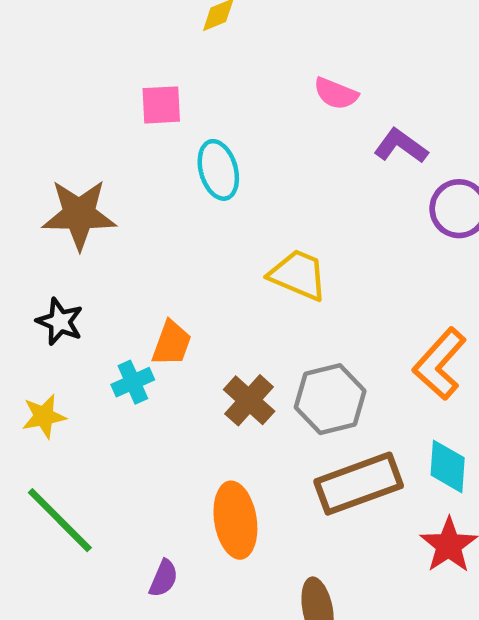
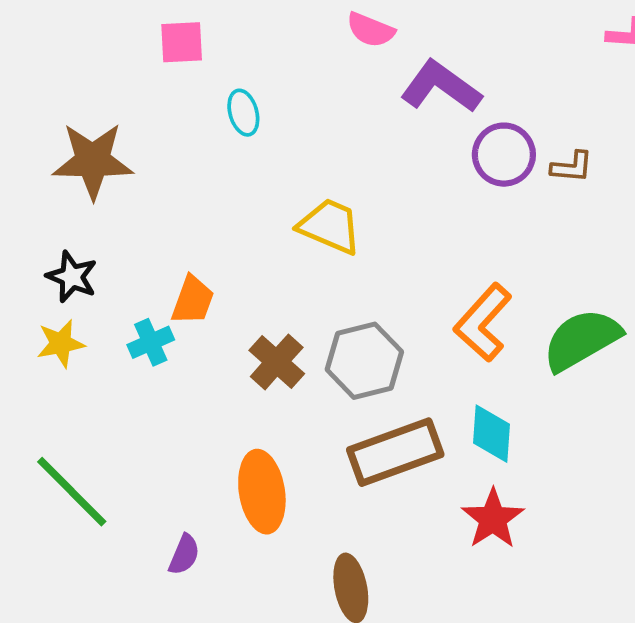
purple L-shape: (401, 146) -> (441, 87), size x1.4
cyan ellipse: (218, 170) -> (243, 113), size x0.7
yellow star: (44, 416) -> (61, 343), moved

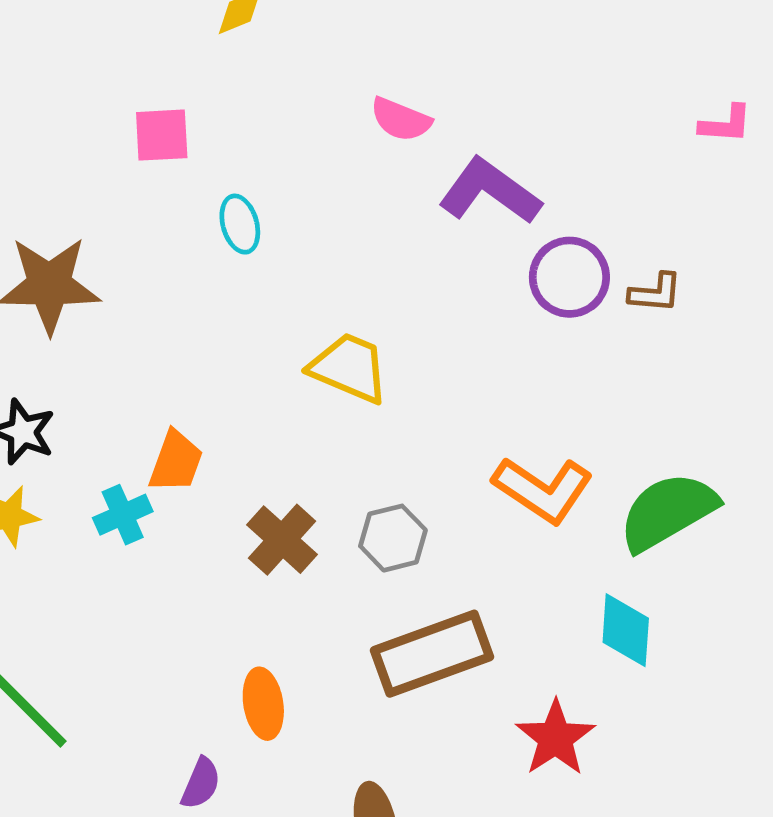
orange L-shape: (483, 322) -> (543, 490), turned -98
gray hexagon: (364, 361) -> (393, 538), size x0.7
cyan diamond: (492, 434) -> (626, 630), moved
orange ellipse: (262, 492) -> (263, 704), size x0.7
purple semicircle: (184, 555) -> (201, 783), moved

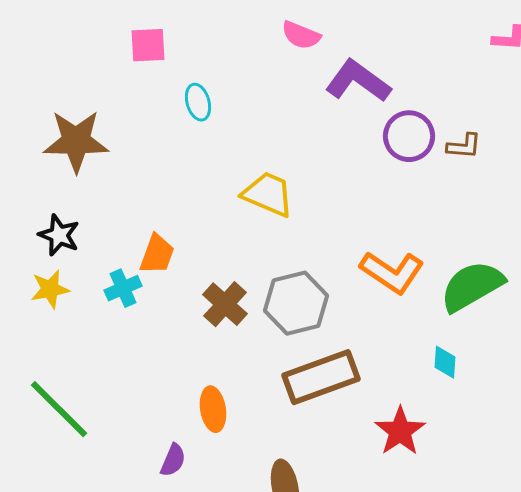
gray hexagon: (393, 538) -> (296, 303), size x1.5
cyan diamond: (626, 630) -> (445, 362), size x0.7

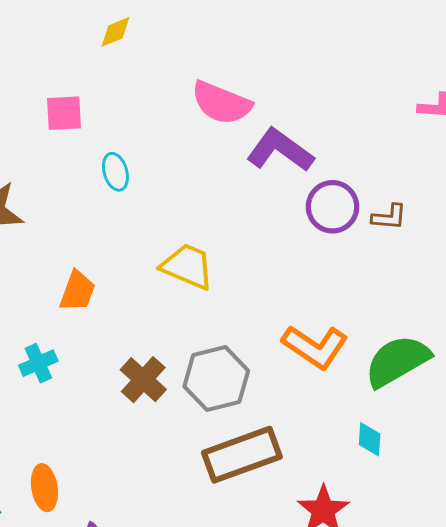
pink semicircle: (301, 35) -> (221, 103), size x1.5
orange trapezoid: (157, 254) -> (77, 291), moved
orange ellipse: (213, 409) -> (44, 488), moved

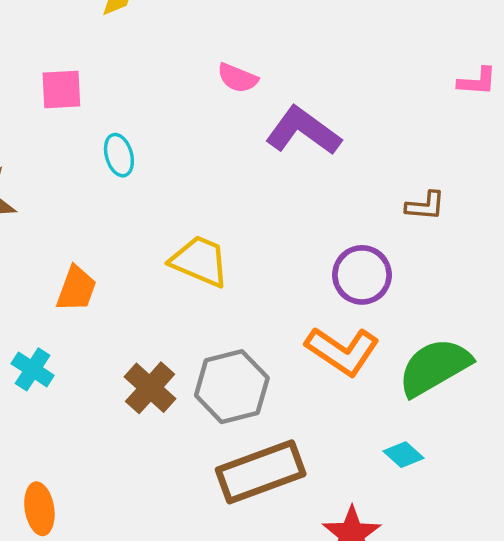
pink semicircle: (221, 103) -> (238, 78), size x0.6
purple circle: (333, 207) -> (362, 275), moved
cyan cross: (38, 363) -> (33, 369), turned -33
cyan diamond: (370, 439) -> (403, 455), turned -52

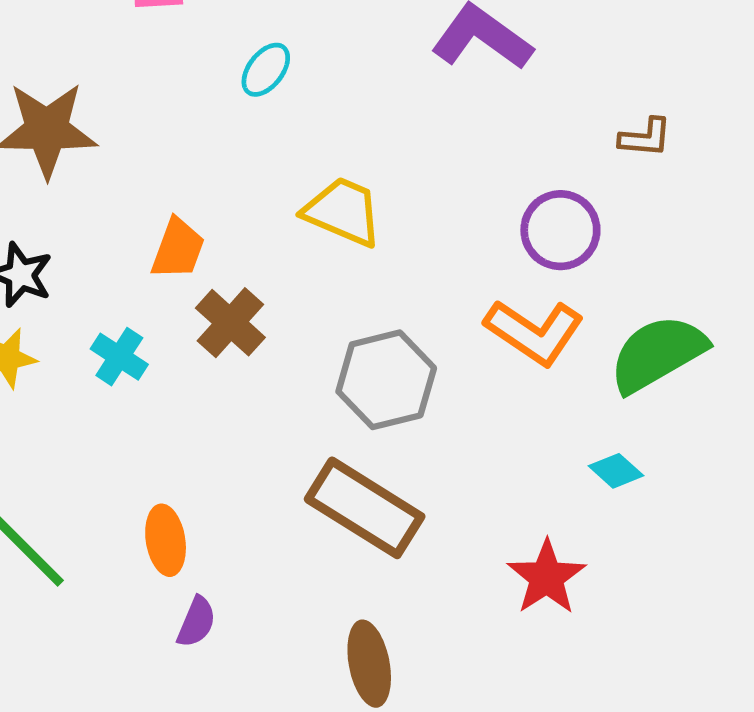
cyan ellipse: (119, 155) -> (266, 70), moved, turned 54
brown cross: (150, 388) -> (230, 323), moved
brown rectangle: (261, 472) -> (365, 508), moved, turned 52
orange ellipse: (39, 509) -> (166, 540), moved

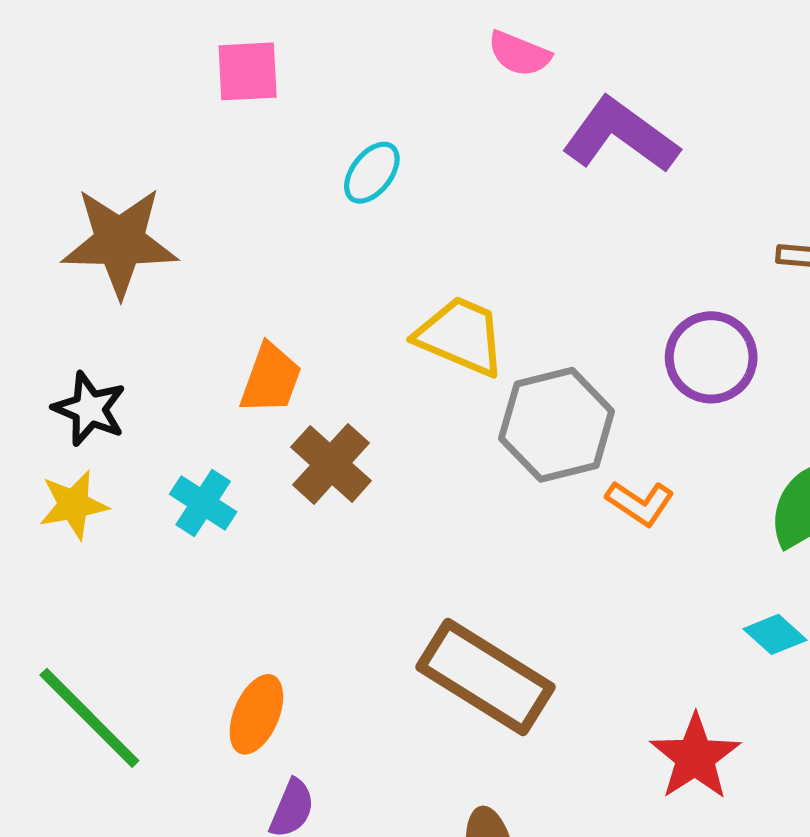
orange L-shape: (534, 332) -> (640, 503), moved, size x0.6
gray hexagon: (386, 380) -> (557, 425), moved
orange ellipse: (166, 540) -> (256, 714), turned 32

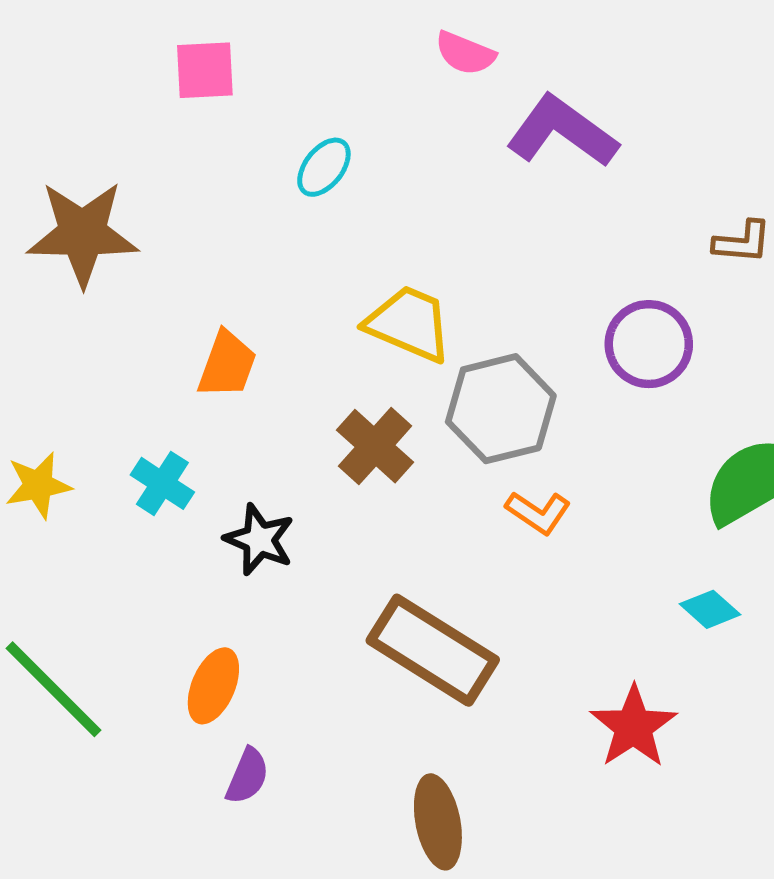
black star: (89, 409) -> (259, 540), moved
brown cross: (331, 464) -> (375, 446), moved
orange L-shape: (640, 503) -> (538, 512), moved

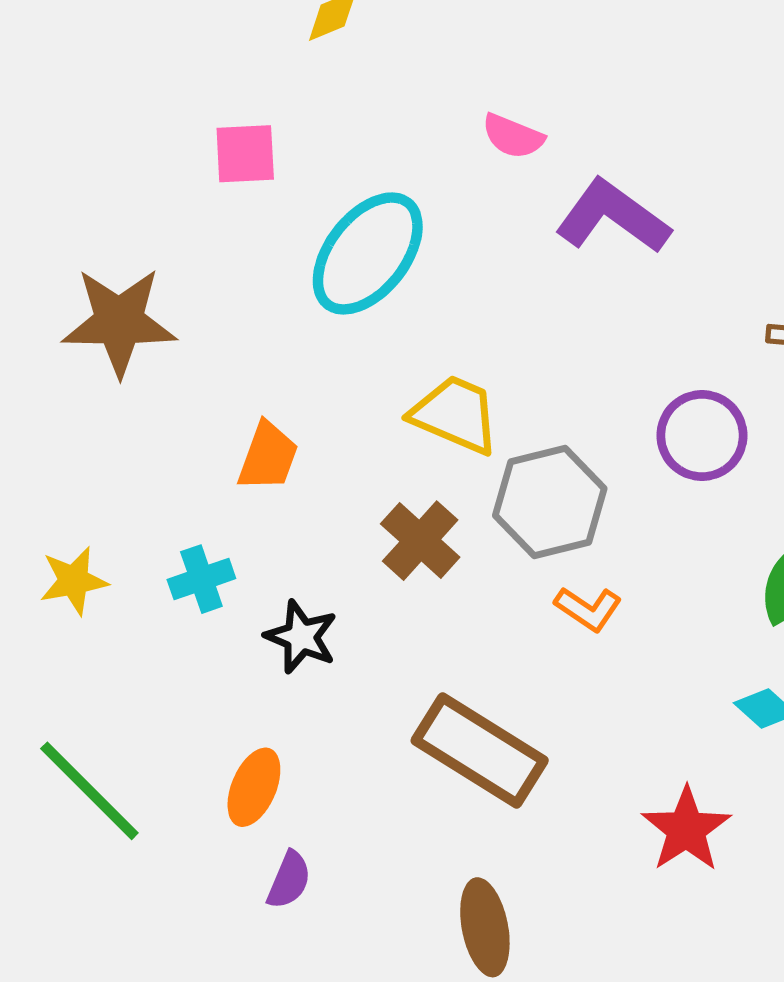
cyan ellipse: (324, 167) -> (368, 253), size x2.0
cyan cross: (162, 483) -> (201, 579), turned 38

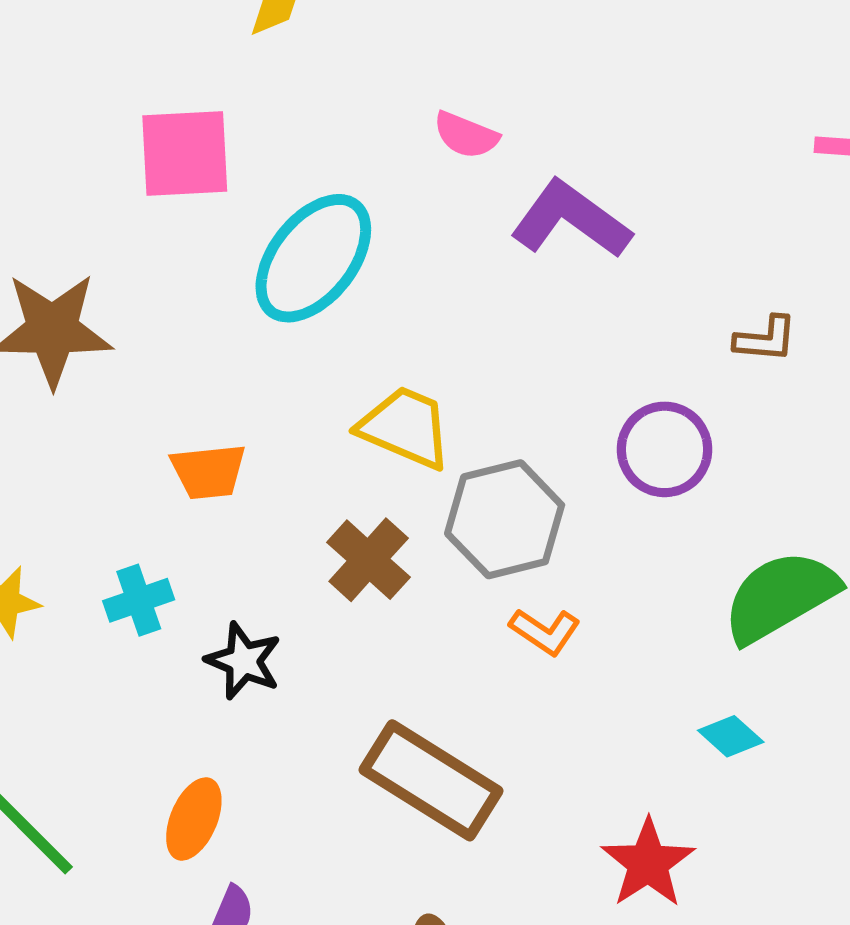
pink square: (245, 154) -> (185, 153), size x1.4
orange trapezoid: (268, 457) -> (209, 471), turned 64

